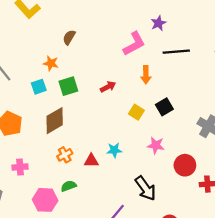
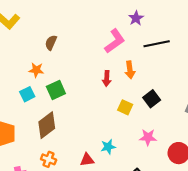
red arrow: (108, 87) -> (107, 78), moved, turned 128
orange cross: (65, 155) -> (49, 159), moved, turned -32

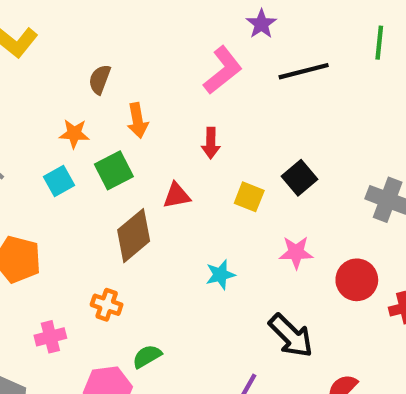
orange arrow: (130, 70) -> (138, 120), moved
brown diamond: (47, 125) -> (134, 236), moved
red triangle: (87, 160) -> (177, 196), moved

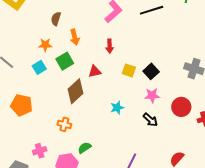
black square: (299, 178) -> (151, 71), moved
black arrow: (291, 336) -> (150, 120), moved, size x0.7
pink cross: (50, 337) -> (40, 151), moved

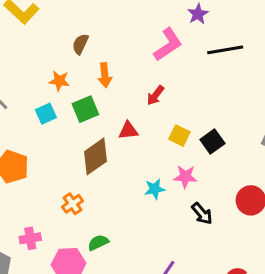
red arrow: (110, 46) -> (155, 95), turned 32
pink star: (152, 95) -> (185, 177), moved
orange cross: (64, 124) -> (72, 204), turned 32

